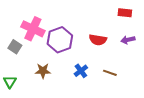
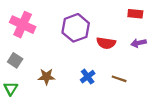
pink cross: (33, 29) -> (23, 25), moved
purple hexagon: (60, 40) -> (76, 28), moved
gray square: (15, 47) -> (15, 60), moved

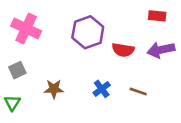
purple arrow: (139, 43) -> (161, 50), size x1.5
gray square: (15, 60) -> (17, 70), turned 32

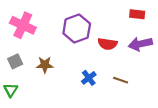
brown star: (54, 89) -> (45, 65), moved

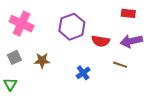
brown line: (121, 80) -> (120, 65), moved

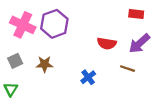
purple hexagon: (72, 27) -> (54, 24), moved
purple arrow: (131, 41) -> (139, 43), turned -30

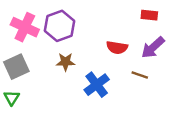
gray square: (15, 61) -> (16, 67), size x1.5
brown star: (45, 64) -> (65, 62), moved
blue cross: (88, 77) -> (97, 85), size x1.5

